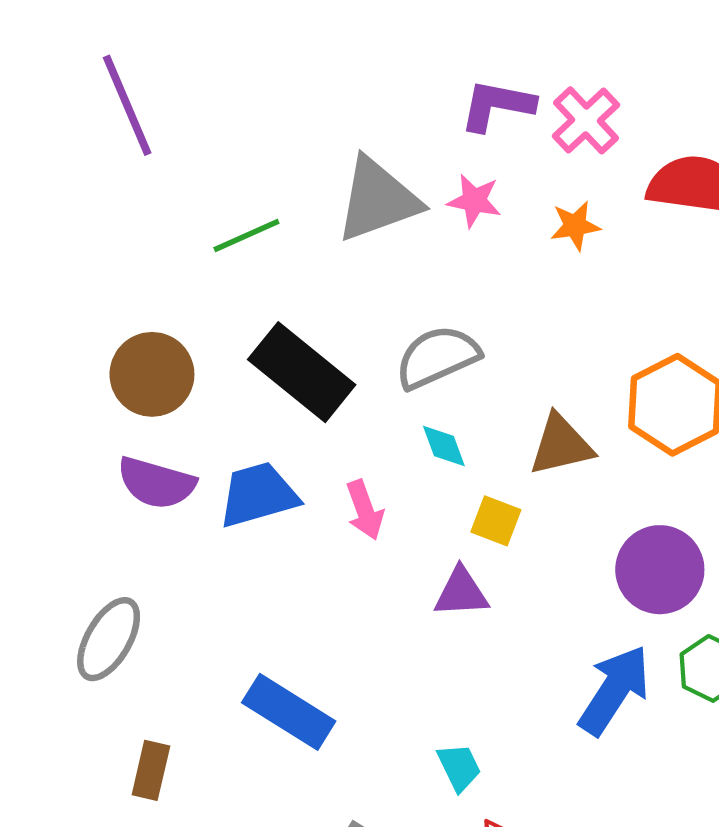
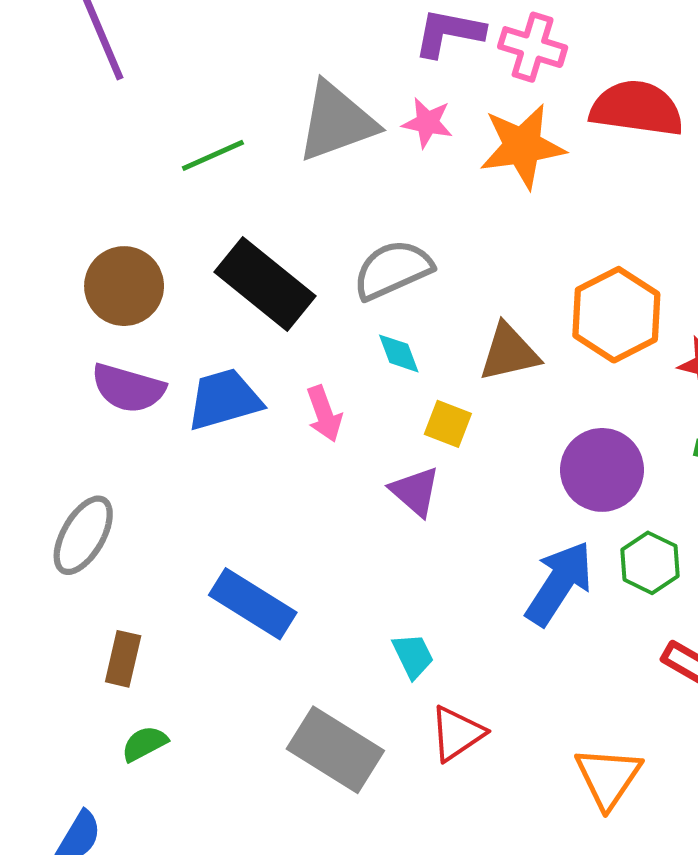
pink cross: (586, 120) -> (533, 47), turned -30
orange star: (575, 226) -> (522, 146), size x1.8
purple triangle: (461, 592) -> (415, 491), turned 44

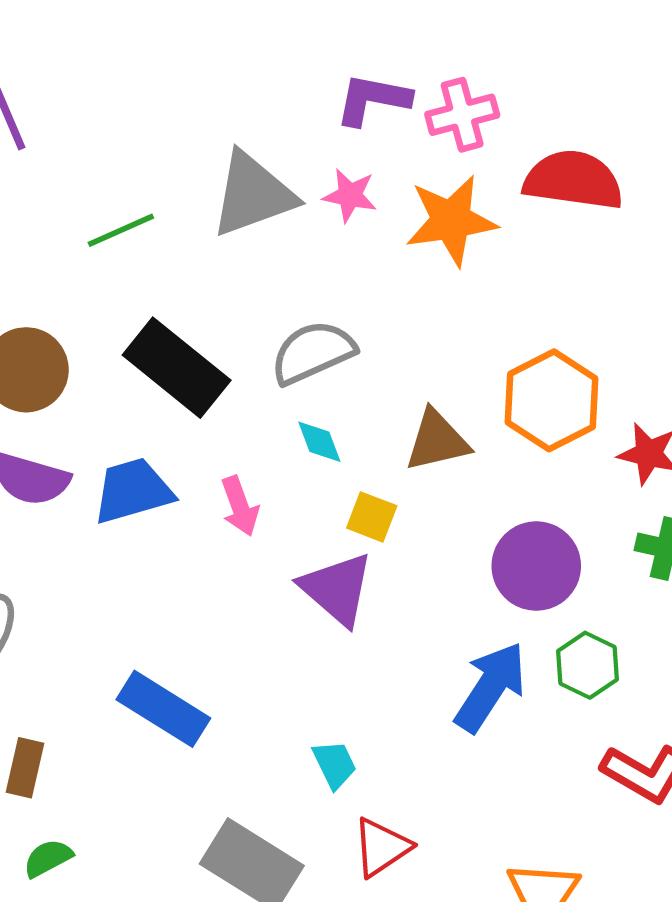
pink cross: (533, 47) -> (462, 115), turned -32
purple triangle: (415, 491) -> (337, 589), size x1.4

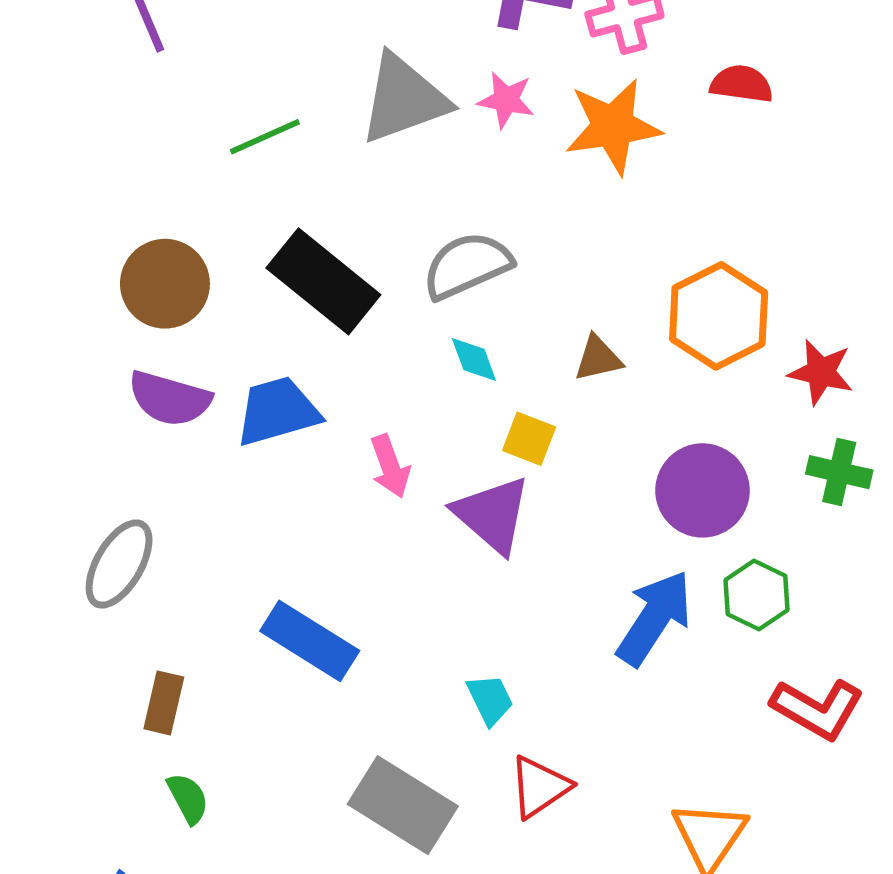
red semicircle: (573, 180) -> (742, 84), size x0.6
brown triangle: (437, 441) -> (598, 358), size x0.7
pink arrow: (240, 506) -> (390, 466), moved
green semicircle: (48, 858) -> (188, 798), turned 90

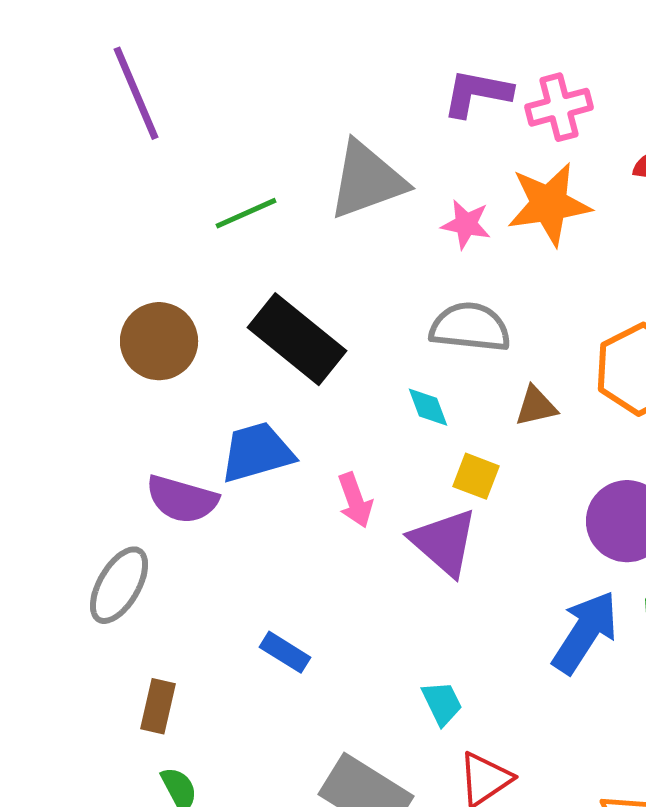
pink star: (506, 100) -> (466, 224), moved
gray semicircle: (467, 265) -> (470, 327), moved, turned 30
purple semicircle: (170, 399) -> (182, 499), moved
blue rectangle: (310, 641) -> (285, 652), size x0.6

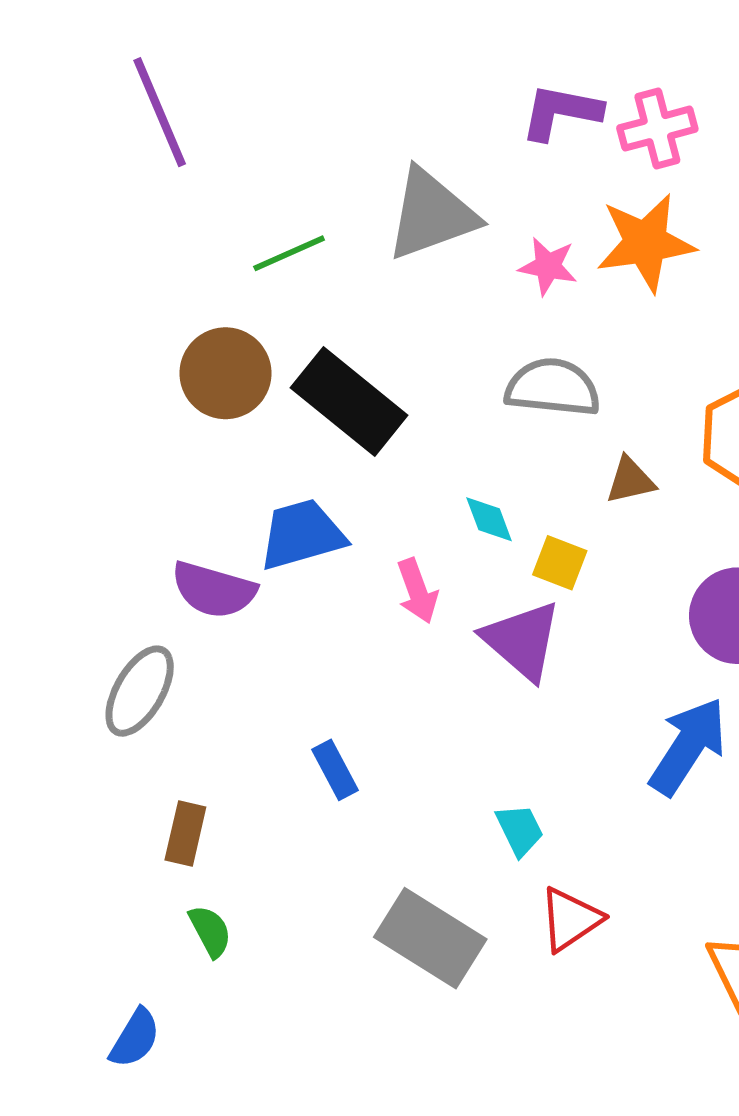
brown circle: (159, 341) -> (225, 373), moved
cyan diamond: (428, 407) -> (489, 519), moved
blue rectangle: (285, 652) -> (335, 770), turned 30

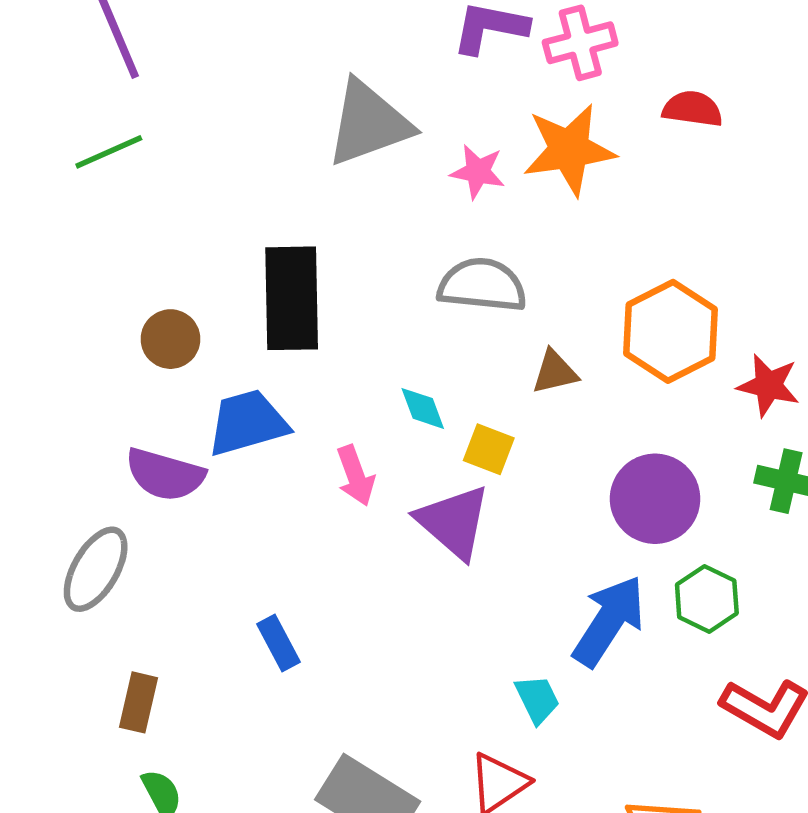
green line: (289, 253) -> (109, 152), moved
brown circle: (225, 373) -> (170, 339), moved, size x0.7
black rectangle: (349, 402) -> (292, 298), turned 50
cyan trapezoid: (520, 830) -> (537, 699), moved

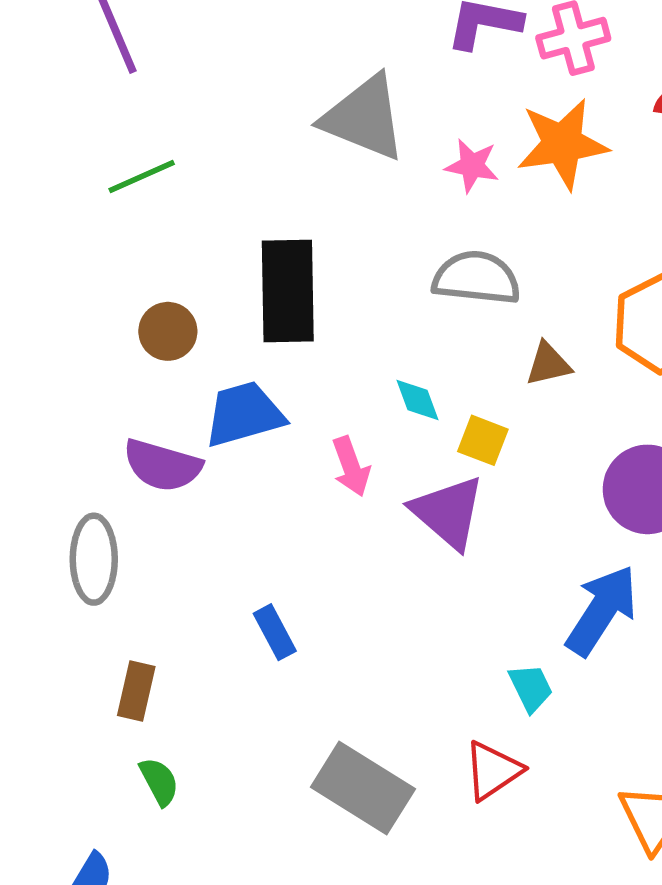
gray triangle: (369, 123) -> (364, 118), turned 42
green line: (109, 152) -> (142, 177), moved
gray ellipse: (96, 569) -> (94, 559), turned -30

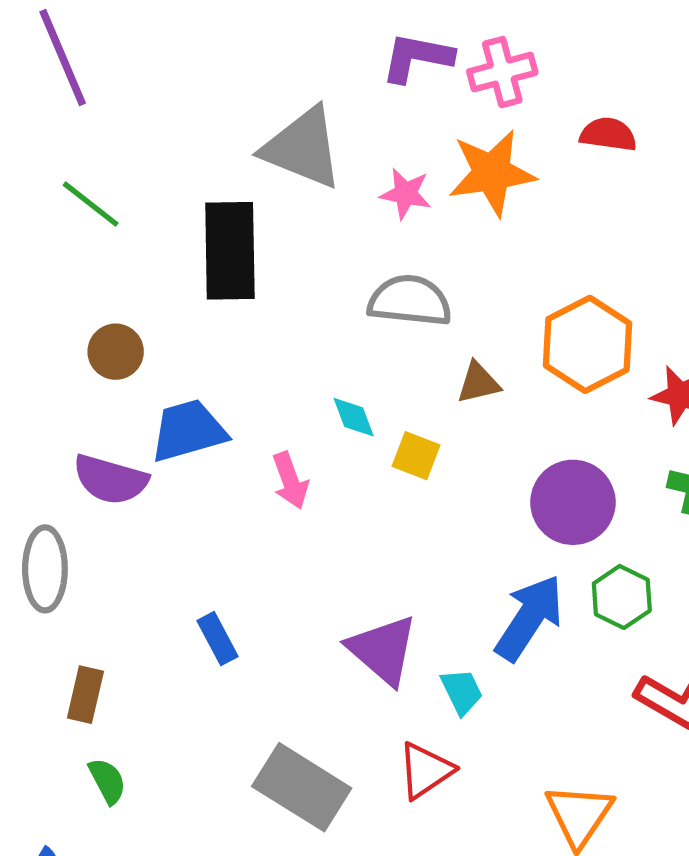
green line: (142, 177) -> (91, 204), turned 62
black rectangle: (288, 291) -> (230, 251), moved
purple triangle: (448, 512) -> (383, 650), moved

